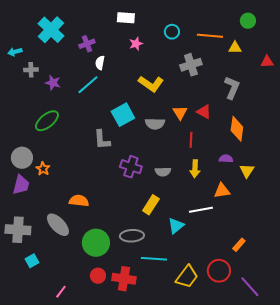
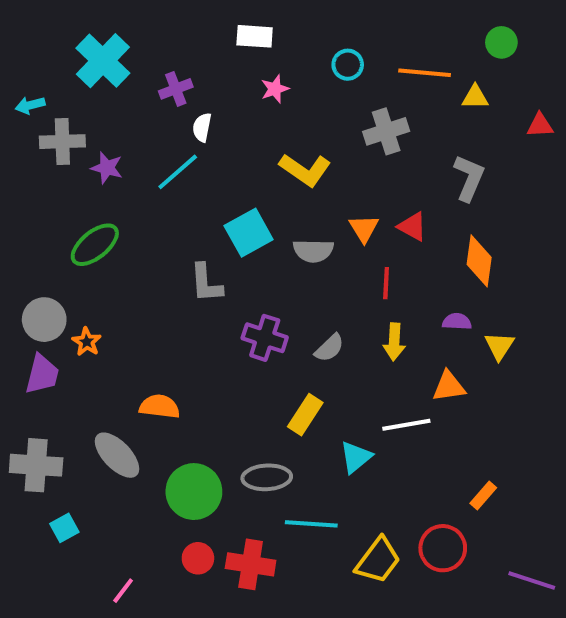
gray cross: (31, 70) -> (62, 142), size x1.5
gray semicircle: (163, 172) -> (329, 348), turned -42
purple line: (250, 287) -> (532, 581), moved, turned -30

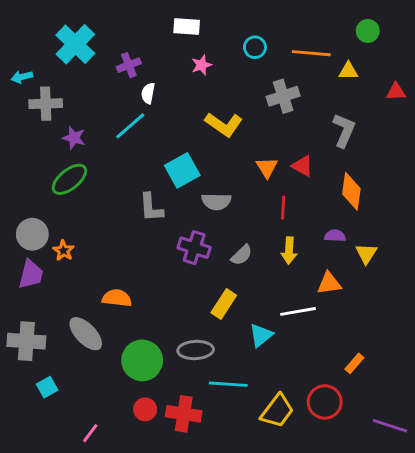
purple star: (107, 168) -> (74, 138), moved
gray semicircle: (313, 251) -> (216, 202), moved

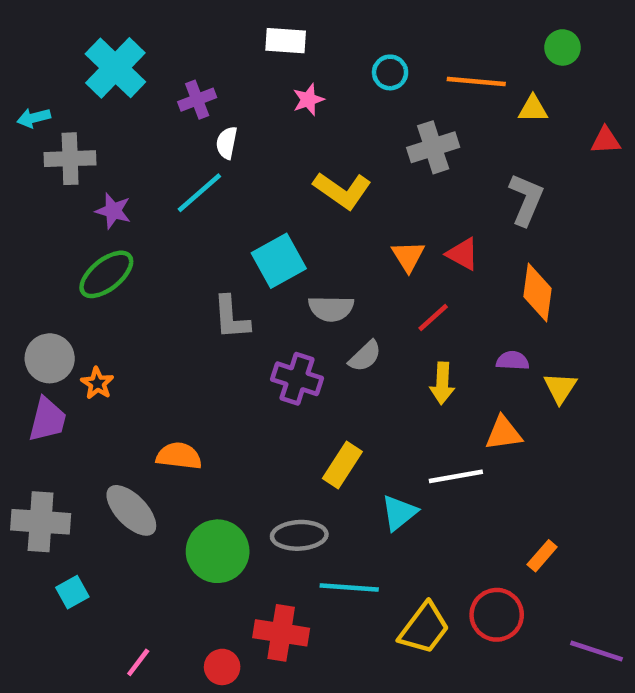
red line: (283, 208) -> (433, 317), turned 45
gray semicircle: (242, 255) -> (365, 356), moved
red circle: (145, 409) -> (222, 667), moved

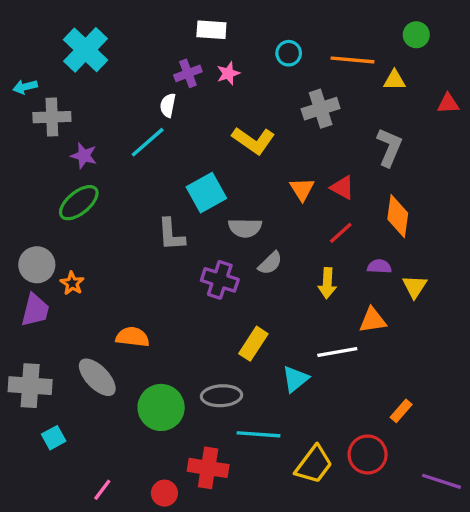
purple cross: (197, 100) -> (188, 73), moved
red line: (433, 317) -> (341, 233), moved

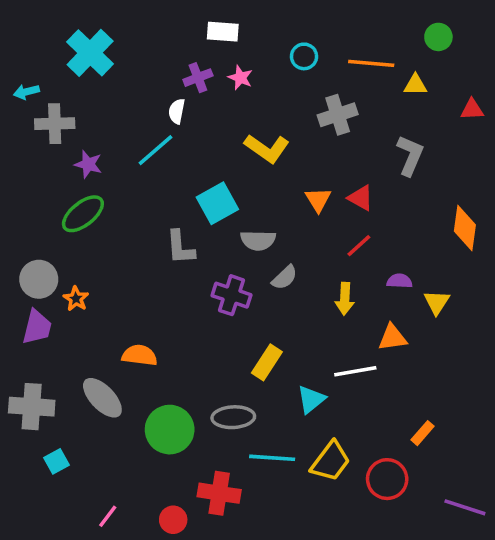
pink star: (228, 73) -> (240, 78), turned -30
orange diamond: (398, 216) -> (465, 228), moved
yellow trapezoid: (314, 465) -> (331, 461), moved

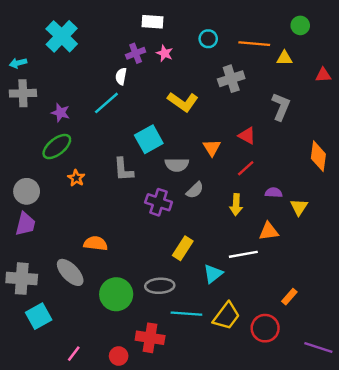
gray cross: (55, 124) -> (23, 93), moved
orange triangle: (318, 200) -> (212, 148), moved
orange star: (76, 299) -> (76, 178), moved
cyan square: (56, 461) -> (39, 316), size x1.5

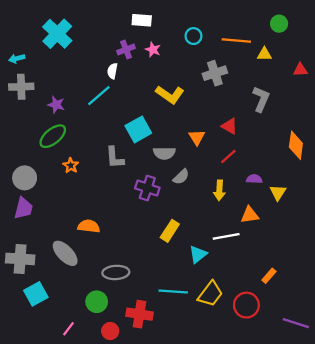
gray ellipse: (160, 286) -> (116, 272), moved
green circle: (116, 294) -> (97, 302), moved, size x0.7

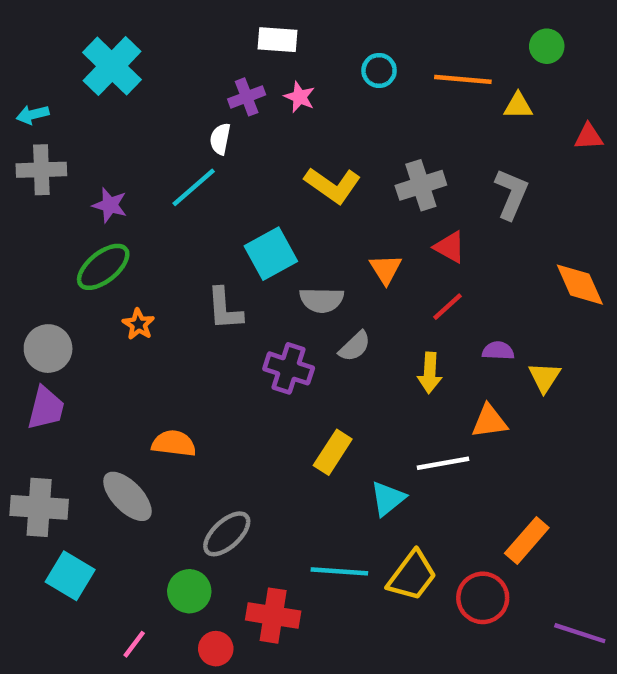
gray cross: (215, 73) -> (421, 185), moved
orange diamond: (296, 145) -> (580, 285), turned -32
gray ellipse: (116, 272) -> (227, 534), turned -40
orange rectangle: (269, 276) -> (527, 540), size x1.5
cyan square: (36, 294) -> (70, 576), turned -30

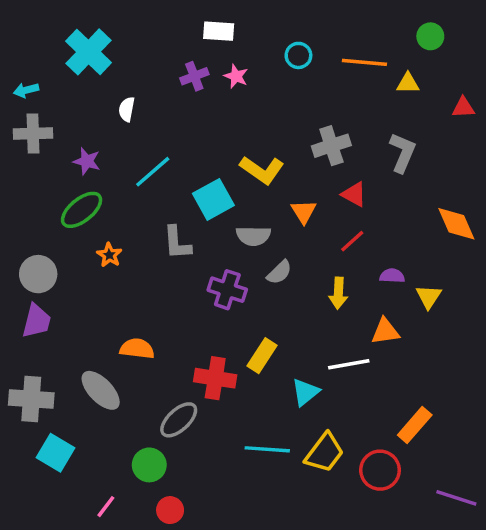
white semicircle: (220, 139) -> (127, 109), moved
yellow L-shape: (333, 185) -> (262, 170), moved
cyan line: (194, 187) -> (153, 172), moved
red cross: (273, 616) -> (215, 378), moved

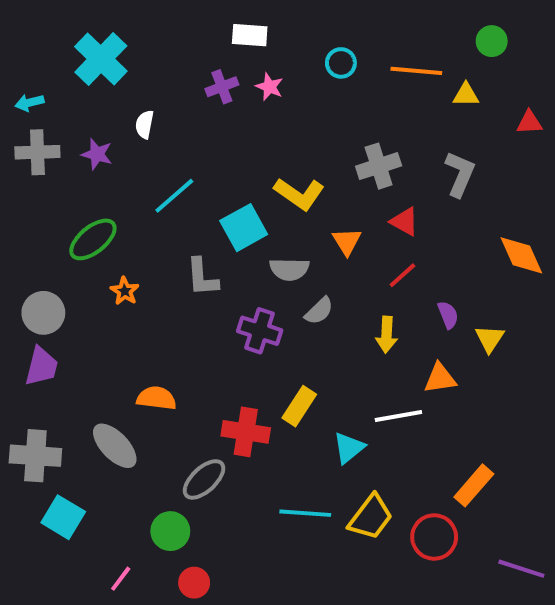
purple star: (87, 161) -> (97, 154), moved
purple semicircle: (392, 276) -> (448, 315), turned 65

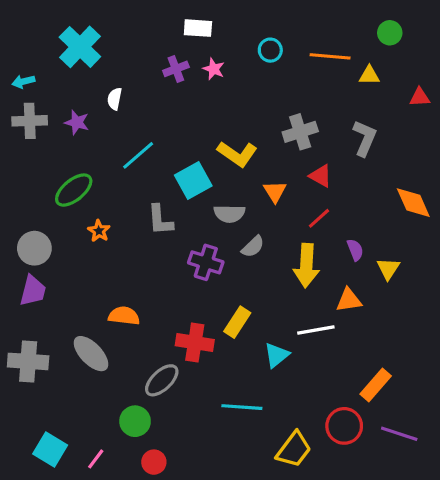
yellow arrow: (387, 335) -> (306, 266), size x1.5
cyan square: (63, 517) -> (50, 449), moved
yellow trapezoid: (371, 517) -> (294, 449), moved
purple line: (521, 569) -> (399, 434), moved

